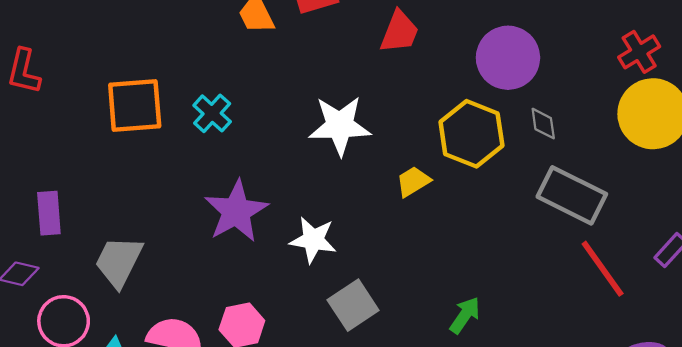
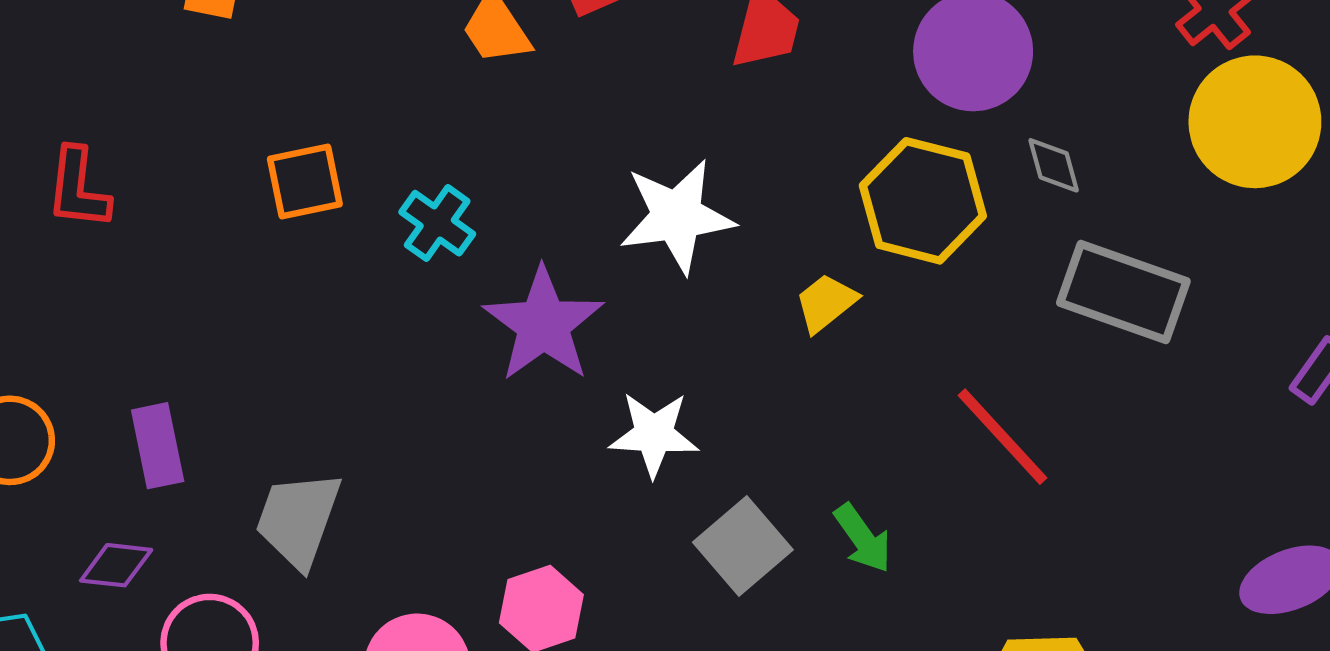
orange square: (135, 106) -> (305, 181), moved, size x0.7
purple star: (236, 211) -> (543, 324), moved
red line: (603, 269) -> (1002, 437), moved
green arrow: (465, 315) -> (863, 538), moved, turned 117

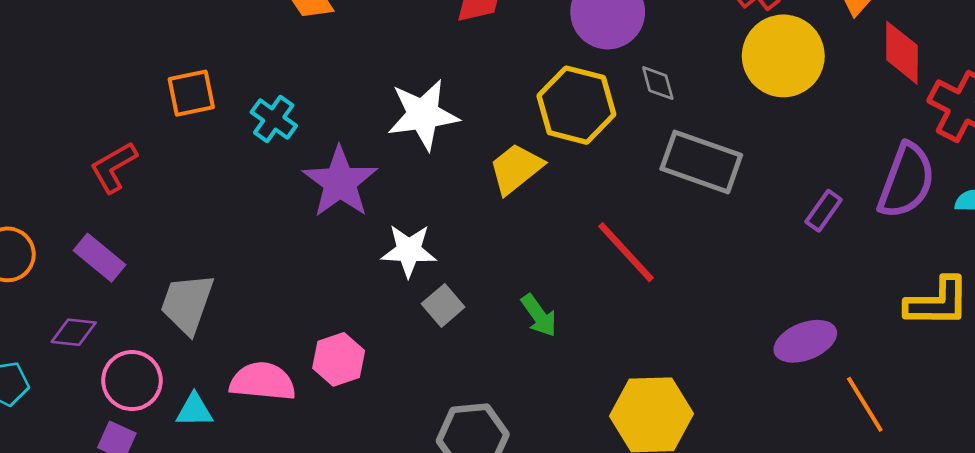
red L-shape: (78, 188) -> (113, 167), moved, turned 54
yellow trapezoid: (826, 303) -> (516, 169), size x1.4
purple rectangle: (158, 446) -> (100, 258), turned -39
gray square: (743, 546) -> (443, 305), moved, size x0.7

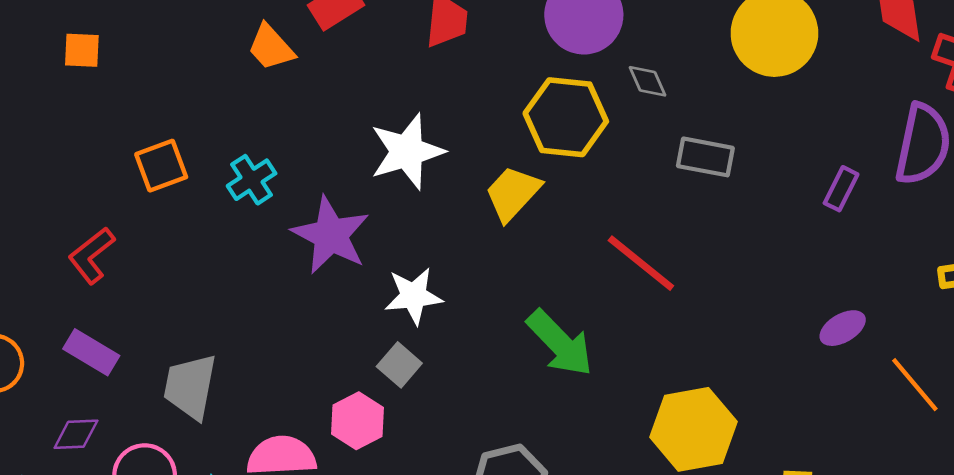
cyan cross: (274, 119) -> (252, 180), turned 30
gray rectangle: (701, 162) -> (705, 157), size x0.7
gray square: (443, 305) -> (399, 365), moved
green arrow: (539, 315) -> (560, 343), size x1.6
purple ellipse: (805, 341) -> (843, 328), size x0.7

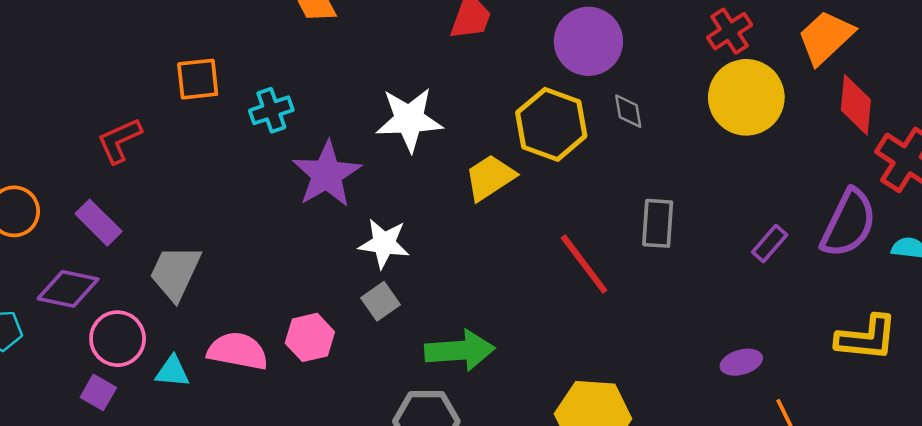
gray rectangle: (705, 157) -> (658, 223), moved, turned 69
green arrow: (560, 343) -> (460, 350), moved, turned -64
gray square: (399, 365) -> (381, 301), moved
purple diamond: (76, 434) -> (68, 289), size x1.4

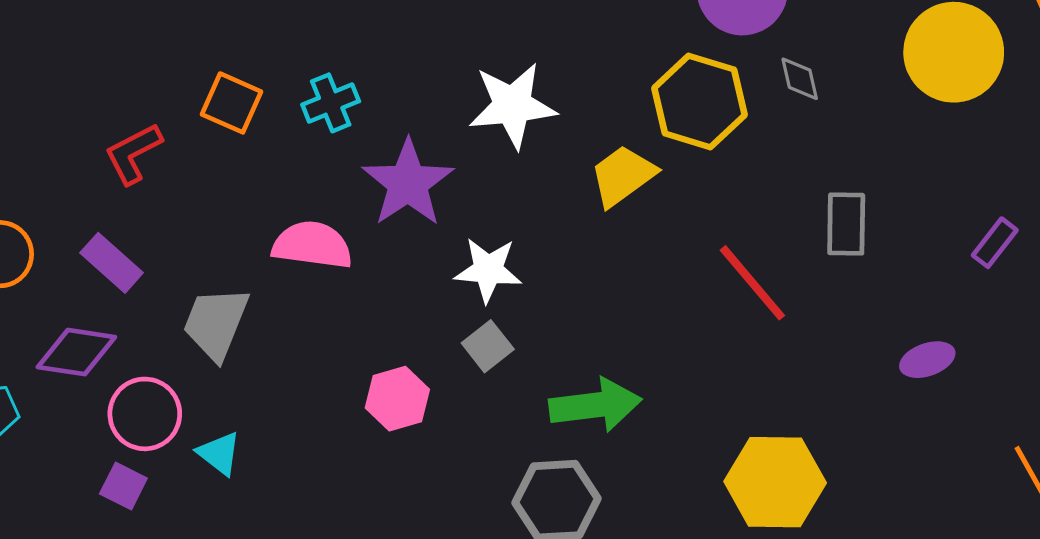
orange square: (198, 79) -> (232, 103), moved, turned 33
pink semicircle: (238, 351) -> (312, 245), moved
purple ellipse: (741, 362) -> (927, 360), moved
cyan triangle: (172, 372) -> (219, 453), turned 36

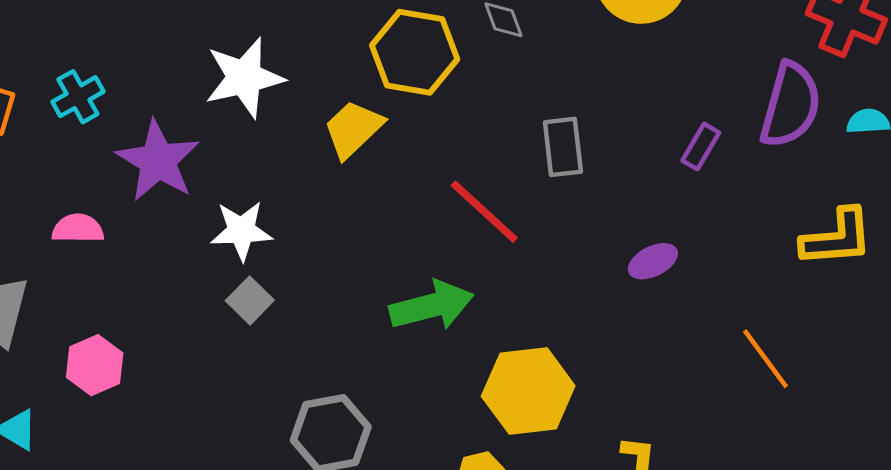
pink semicircle: (312, 245) -> (78, 229), size x0.7
pink hexagon: (397, 399) -> (95, 365), moved
green arrow: (595, 405) -> (432, 306), moved

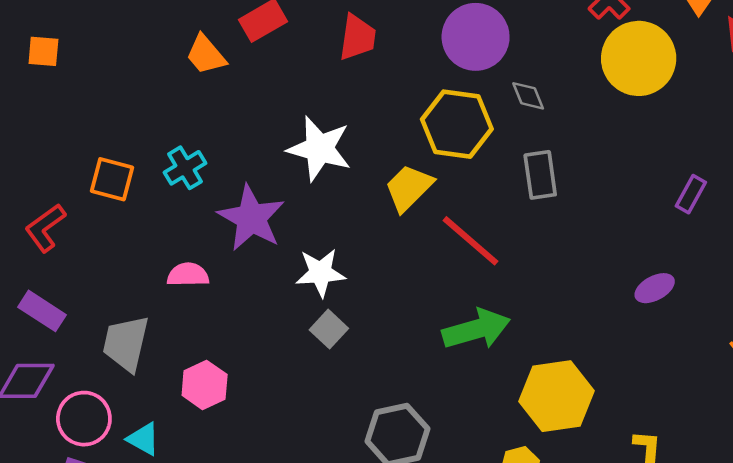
white star: (244, 78) -> (319, 149), turned 30
gray rectangle: (563, 147) -> (540, 175), moved
red line: (484, 212) -> (471, 241), moved

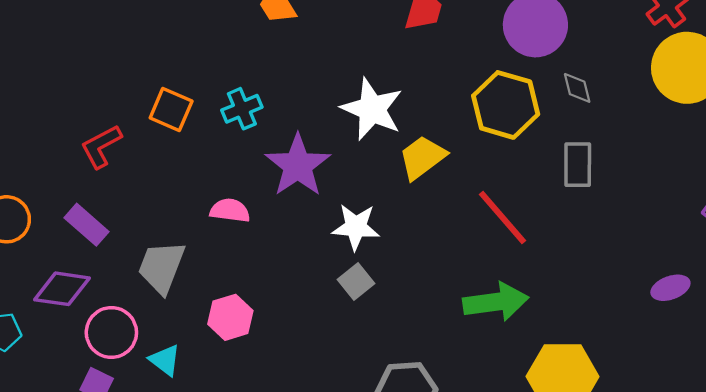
yellow trapezoid: (409, 188) -> (422, 157), moved

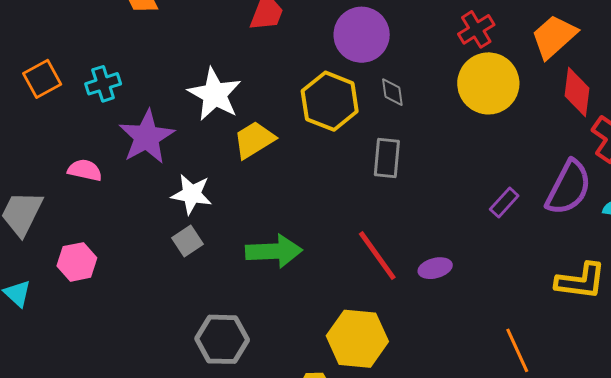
orange square: (171, 109) -> (42, 79), turned 33
red line: (502, 217) -> (377, 256), moved
purple ellipse: (670, 288) -> (435, 268), moved
green arrow: (496, 302) -> (274, 251), moved

